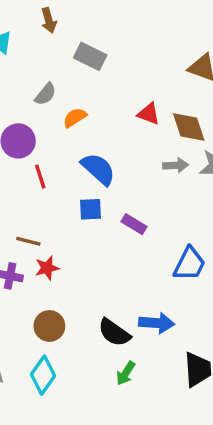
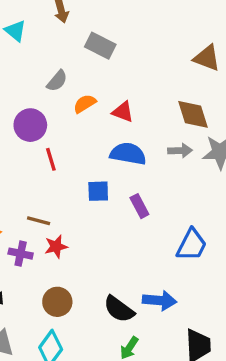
red triangle: (149, 114) -> (123, 112), moved
blue semicircle: (98, 169) -> (128, 154), moved, turned -33
purple rectangle: (134, 224) -> (139, 206), turned 30

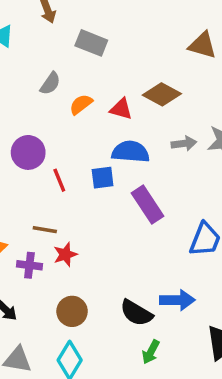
brown diamond: (193, 114) -> (162, 94), moved, turned -39
purple circle: (30, 125) -> (28, 152), moved
red line: (51, 159) -> (59, 180), moved
blue square: (98, 191) -> (103, 178), moved
purple rectangle: (139, 206) -> (147, 205), size x1.5

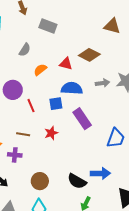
orange semicircle: (81, 104) -> (40, 70), moved
red star: (65, 254) -> (51, 133), moved

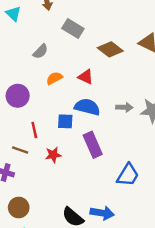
brown diamond: (89, 55) -> (110, 49), moved
red line: (31, 106) -> (34, 130), moved
brown circle: (40, 181) -> (19, 208), moved

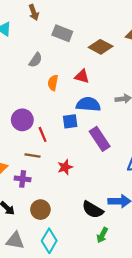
orange semicircle: (54, 78) -> (53, 83), turned -42
purple circle: (18, 96) -> (22, 120), moved
red star: (53, 155) -> (65, 167), moved

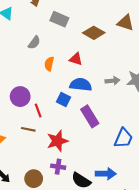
blue square: (70, 121) -> (64, 100), turned 32
red star: (65, 167) -> (57, 141), size x1.5
purple cross: (23, 179) -> (58, 167), moved

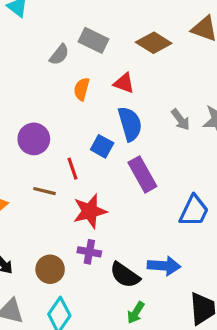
gray rectangle: (59, 19) -> (94, 40), moved
gray arrow: (113, 81) -> (180, 120), turned 56
blue semicircle: (81, 85) -> (130, 124), turned 65
red line: (38, 111) -> (72, 169), moved

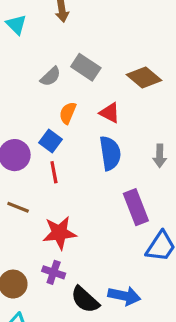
gray arrow: (180, 120) -> (160, 156), turned 30
blue square: (102, 146) -> (51, 141), moved
red line: (72, 169) -> (54, 172), moved
purple rectangle: (142, 174) -> (136, 207), moved

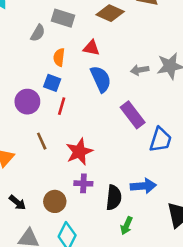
gray arrow: (160, 156) -> (140, 70), turned 96
red line: (54, 172) -> (62, 106), turned 42
brown line: (18, 207) -> (42, 141), turned 60
black semicircle: (85, 300) -> (114, 198), turned -110

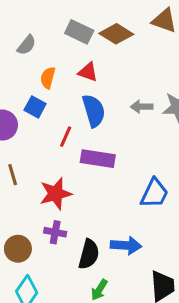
gray rectangle: (63, 18) -> (79, 32), moved
red line: (62, 106) -> (66, 137), moved
purple rectangle: (133, 115) -> (98, 159), moved, turned -52

